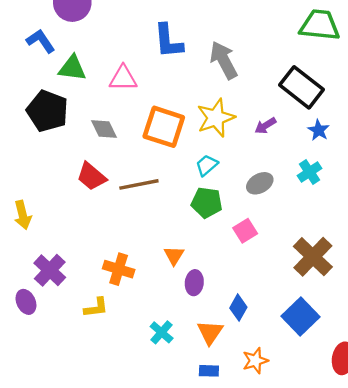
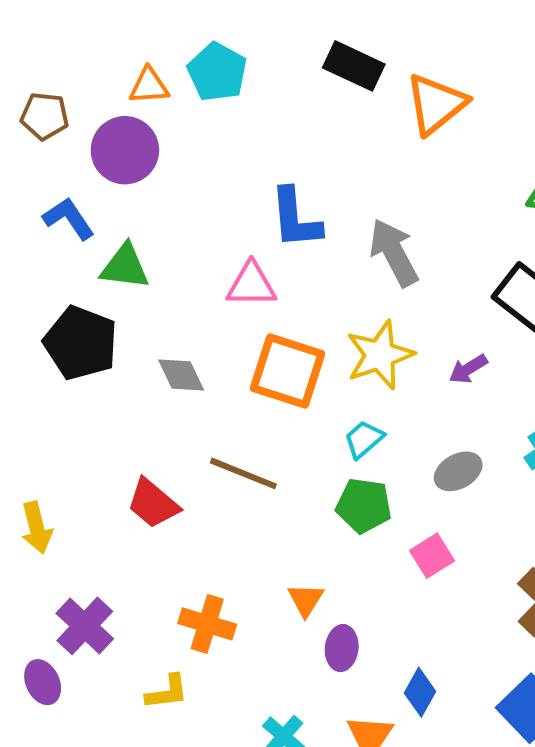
pink triangle: (123, 78) -> (251, 285), moved
red trapezoid: (91, 177) -> (153, 503), moved
brown line: (139, 184) -> (243, 473), turned 33

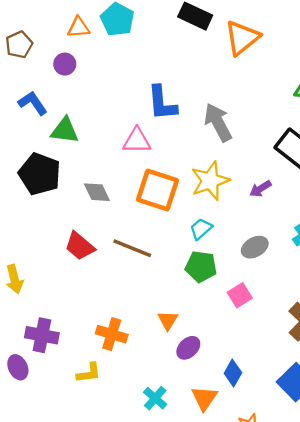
brown pentagon: (45, 116) -> (19, 45), turned -30
purple circle: (125, 150) -> (65, 64), size x0.6
red trapezoid: (153, 503) -> (80, 246), moved
purple cross: (85, 626) -> (42, 335), turned -32
purple ellipse: (342, 648) -> (188, 348), turned 40

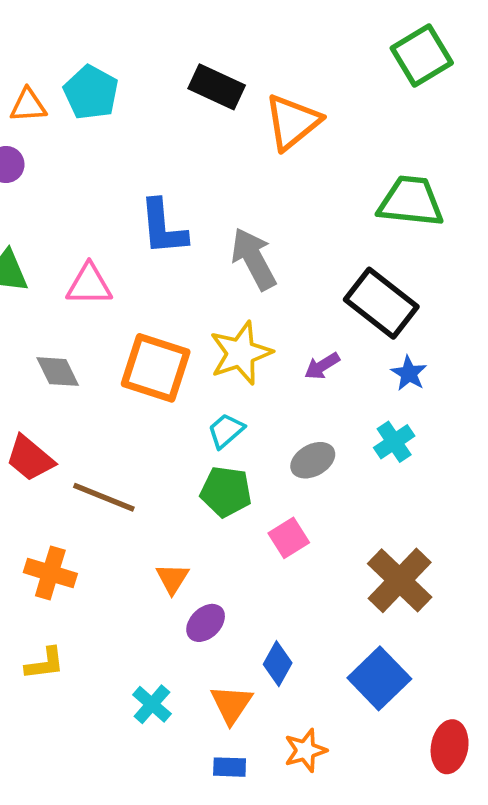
pink triangle: (137, 141) -> (89, 285), moved
brown line: (132, 248) -> (104, 497), moved
orange cross: (112, 334) -> (50, 573), moved

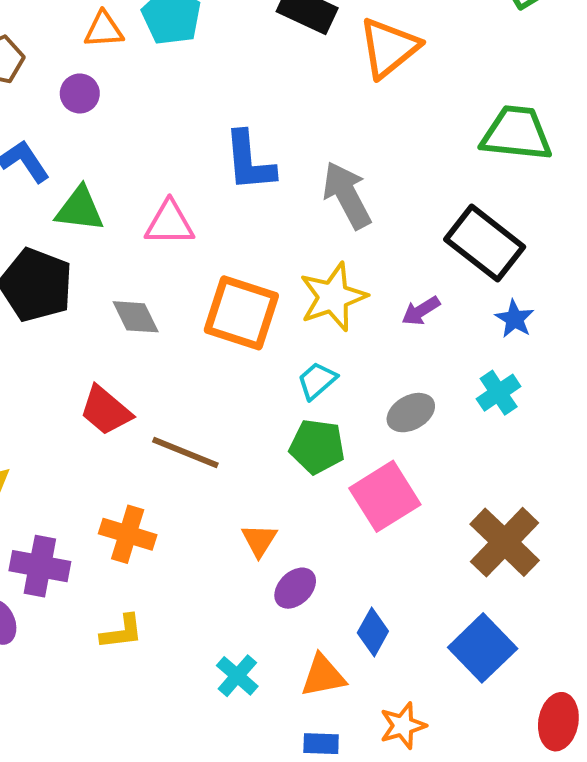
pink square: (289, 538) -> (385, 496), size x1.6
orange triangle: (231, 704) -> (323, 676), turned 45

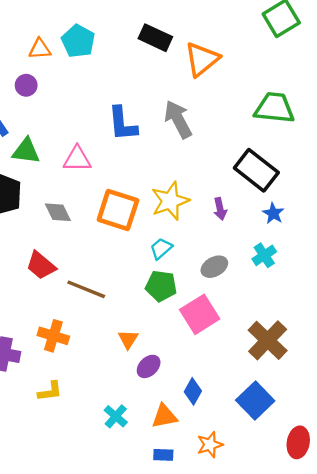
gray arrow: (347, 195) -> (178, 119), moved
purple arrow: (421, 311) -> (220, 209), turned -70

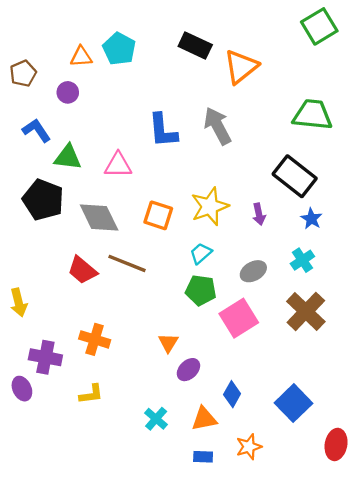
orange square: (118, 210) -> (158, 215), size x0.7
gray diamond: (58, 212) -> (99, 218), size x1.5
brown line: (86, 289) -> (127, 263), moved
brown cross: (268, 340) -> (306, 311), moved

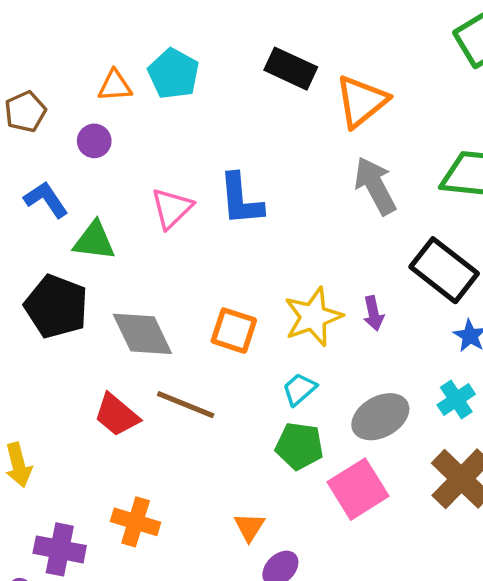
gray arrow: (218, 126) -> (375, 186), moved
pink triangle: (118, 165) -> (172, 208), moved, turned -44
purple arrow: (259, 214) -> (373, 313), moved
gray ellipse: (253, 271) -> (380, 417), size x1.4

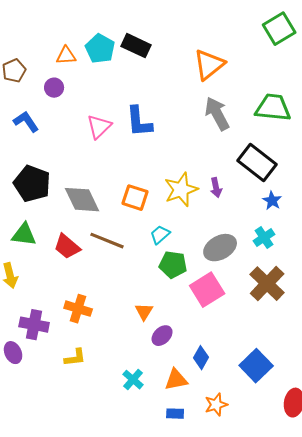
black rectangle: (291, 69) -> (136, 46), moved
green triangle: (94, 241) -> (24, 235), moved
cyan trapezoid: (299, 389) -> (160, 235), moved

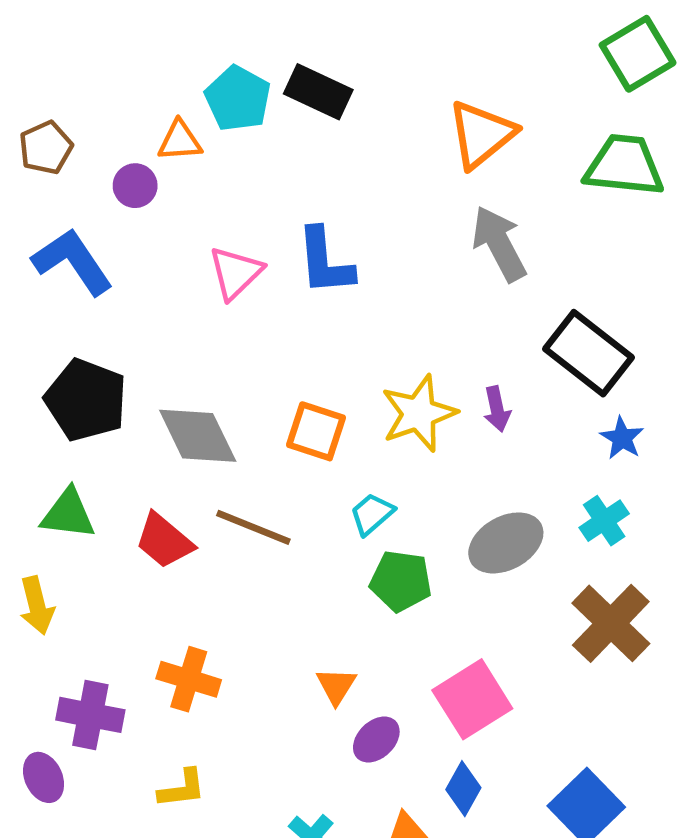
orange triangle: (66, 56) -> (180, 141), moved
green trapezoid: (273, 108) -> (624, 166), moved
blue L-shape: (26, 122) -> (73, 262), size x1.4
pink square: (207, 290) -> (472, 699), moved

